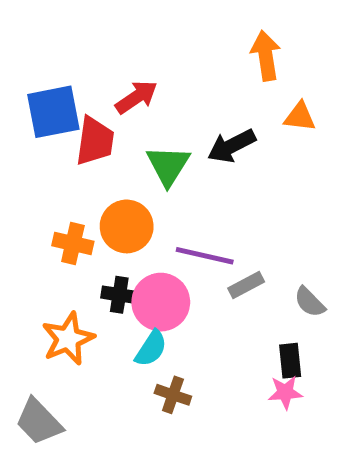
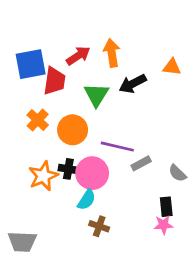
orange arrow: (266, 56) -> (112, 53), moved
orange cross: (73, 244) -> (38, 120), moved, turned 30
orange star: (68, 339) -> (43, 176), moved
gray trapezoid: (39, 422) -> (22, 242), turned -44

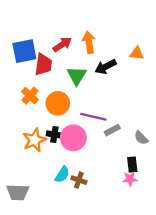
cyan semicircle: (87, 200) -> (62, 175), moved

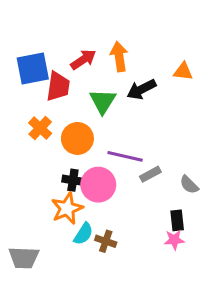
orange star: (34, 140) -> (67, 208), moved

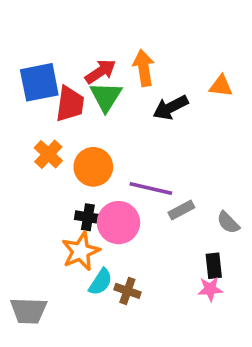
green triangle: (103, 101) -> (106, 97), moved

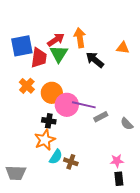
black arrow: (171, 107) -> (95, 60), turned 66
pink circle: (118, 223) -> (67, 105), moved
black rectangle: (214, 266) -> (119, 179), moved

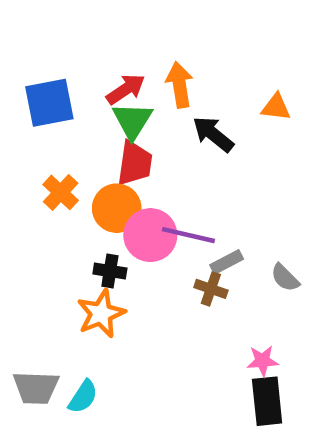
red trapezoid: (39, 58) -> (135, 163), moved
cyan semicircle: (56, 157) -> (83, 397), moved
brown cross: (71, 162) -> (211, 289), moved
black rectangle: (119, 179) -> (267, 401), size x1.5

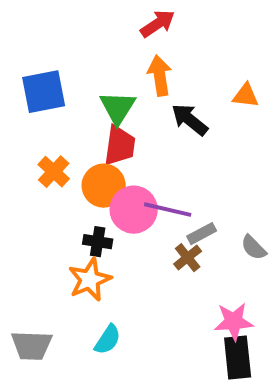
red arrow: (126, 89) -> (158, 24), moved
brown cross: (211, 289) -> (188, 258), turned 32
pink star: (263, 361) -> (234, 322), size x1.4
cyan semicircle: (83, 397) -> (108, 340), moved

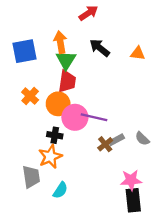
orange arrow: (160, 76) -> (60, 42), moved
black arrow: (190, 120) -> (100, 48), moved
gray rectangle: (202, 234) -> (116, 140), moved
gray trapezoid: (32, 346) -> (31, 177), moved, turned -100

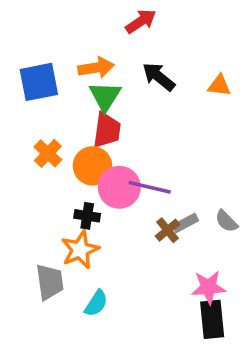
orange arrow: (60, 42) -> (96, 68), turned 90

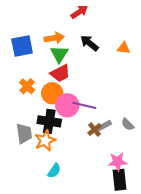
red trapezoid: (107, 130) -> (60, 73), turned 55
black cross: (87, 216) -> (49, 121), size x1.6
gray trapezoid: (50, 282) -> (24, 133), moved

